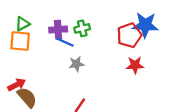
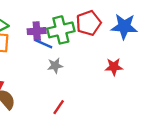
green cross: (82, 28) -> (61, 30), size x1.6
red pentagon: (129, 35) -> (88, 23), moved

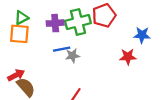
blue star: (124, 26) -> (142, 35), moved, size x0.7
blue line: (44, 44) -> (62, 49), moved, turned -35

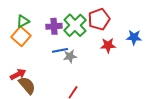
green cross: (78, 22) -> (75, 25), turned -30
orange square: (19, 34) -> (21, 36), turned 36
red star: (128, 57) -> (108, 45), moved

